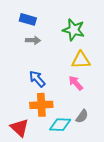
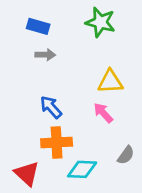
green star: (74, 30) -> (100, 22), moved
gray semicircle: (82, 116) -> (126, 155), moved

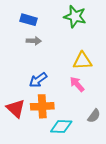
blue arrow: (51, 107) -> (38, 80), turned -84
red triangle: (27, 174) -> (16, 108), moved

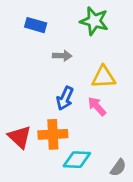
gray arrow: (34, 41) -> (62, 56), moved
blue arrow: (38, 80) -> (65, 98), moved, turned -30
gray semicircle: (94, 116) -> (118, 168), moved

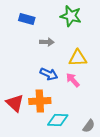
blue arrow: (65, 98) -> (49, 74), turned -90

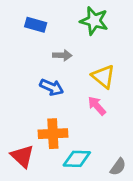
yellow triangle: (78, 58) -> (103, 77), turned 42
blue arrow: (49, 74) -> (52, 87), moved
red triangle: (15, 103) -> (22, 156), moved

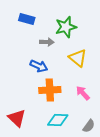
green star: (94, 21) -> (66, 27), moved, turned -30
pink arrow: (97, 106) -> (83, 93), moved
orange cross: (53, 134) -> (50, 90), moved

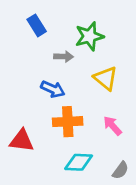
blue rectangle: (27, 19) -> (37, 25), turned 42
red triangle: (17, 118) -> (22, 141), moved, turned -36

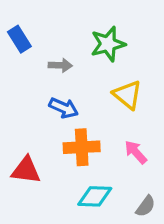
blue rectangle: (37, 25) -> (19, 39), moved
gray arrow: (64, 57) -> (60, 65), moved

